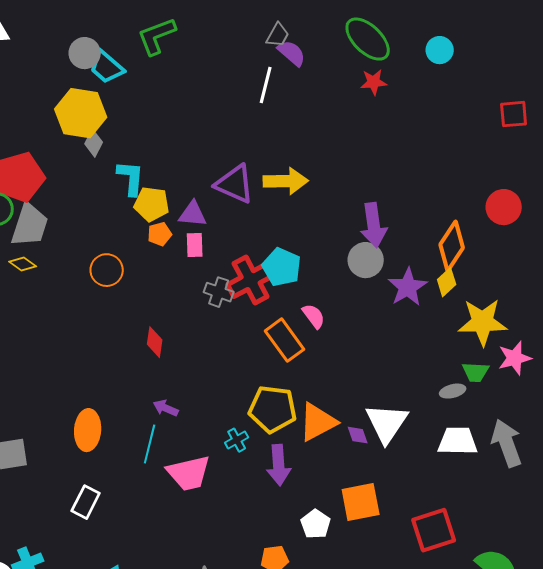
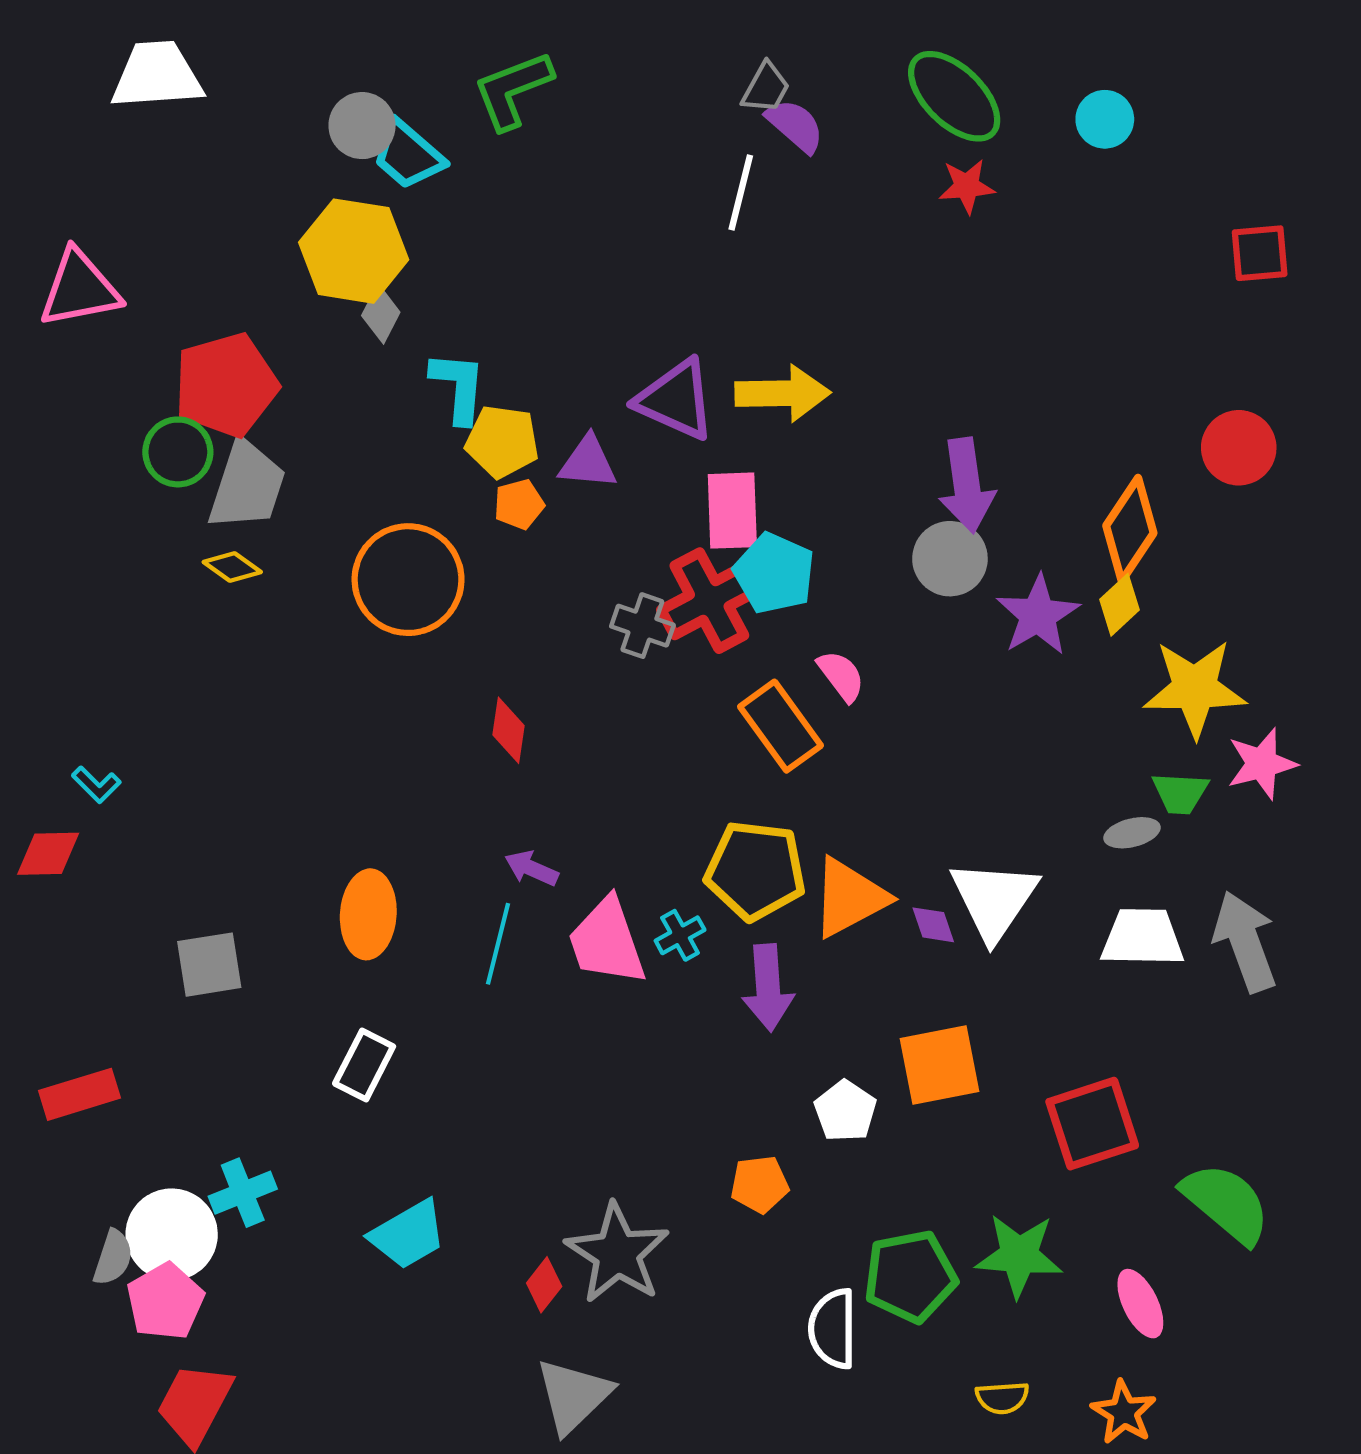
pink rectangle: (195, 245) -> (732, 511), moved, size x1.5
orange circle: (107, 270) -> (408, 580), size x1.6
pink trapezoid: (189, 473) -> (607, 942), moved, turned 84

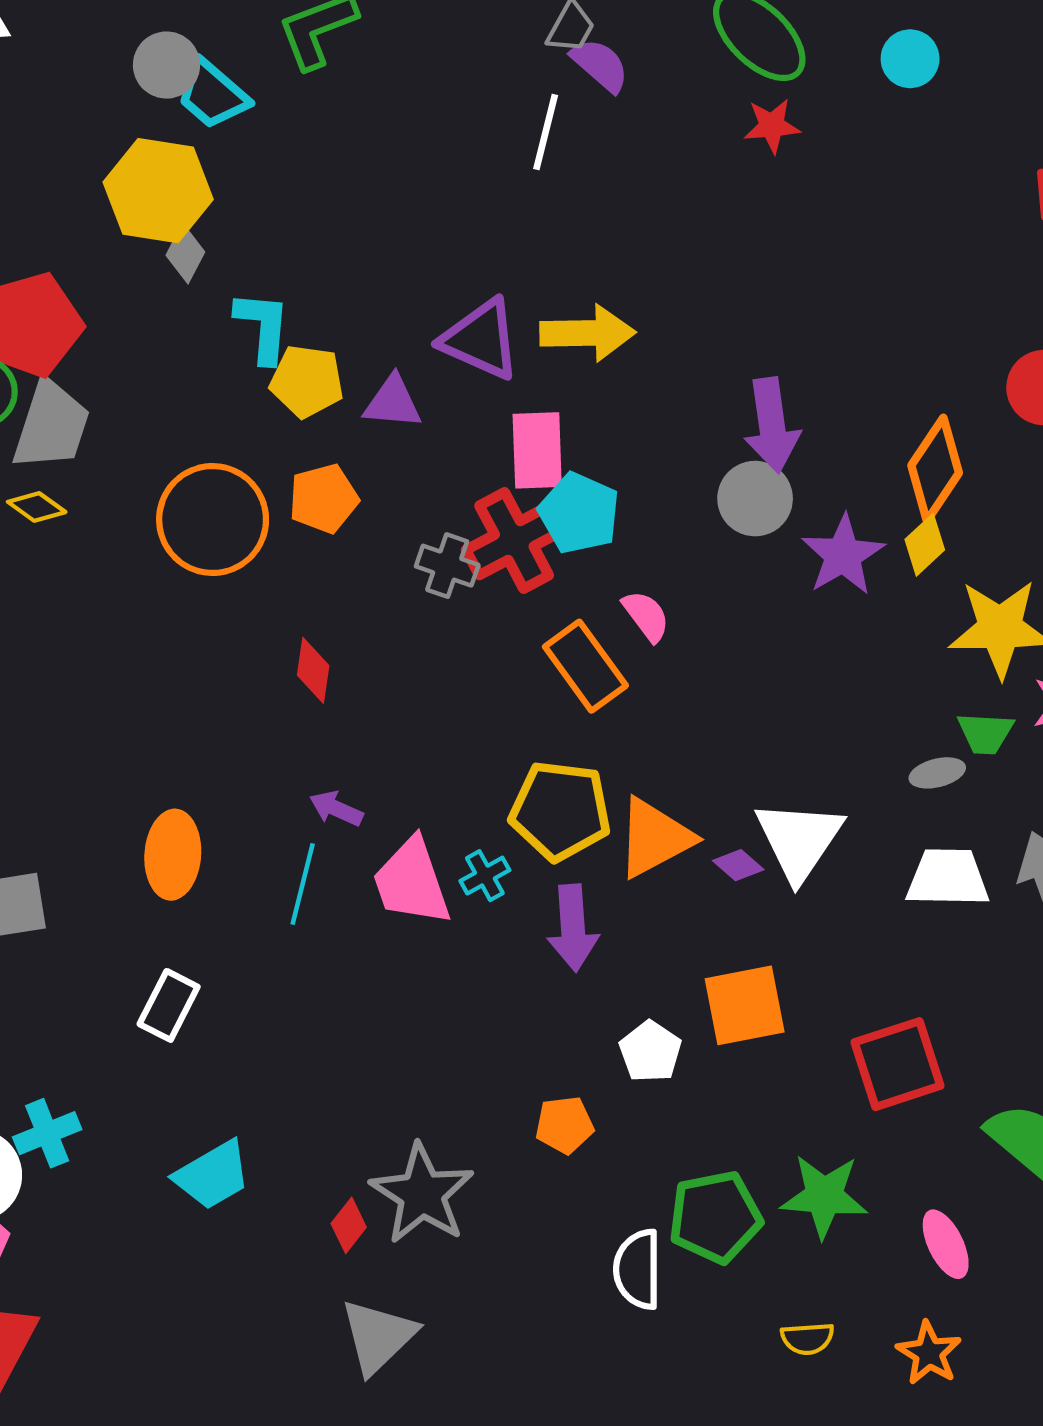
orange pentagon: (519, 504) -> (324, 499), moved, size x1.4
purple diamond: (933, 925) -> (738, 865), turned -30

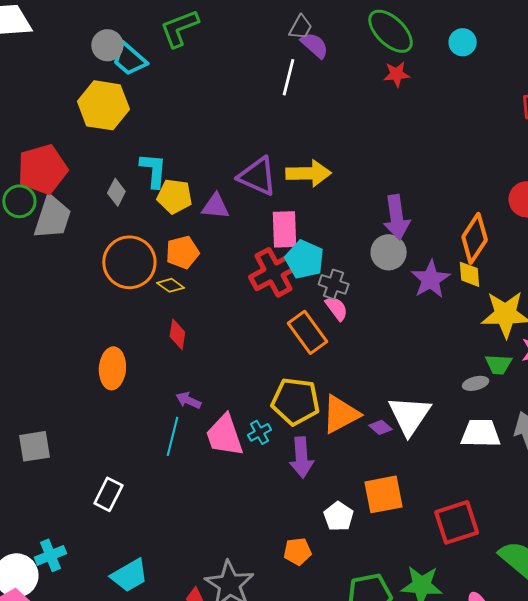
gray diamond: (185, 254) -> (116, 192), moved
yellow diamond: (37, 507) -> (170, 285), moved
yellow diamond: (925, 545) -> (470, 274), turned -52
gray cross: (447, 566) -> (334, 284), moved
orange ellipse: (173, 855) -> (112, 368), moved

